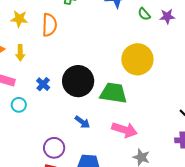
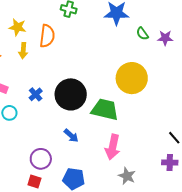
yellow arrow: (20, 53) -> (23, 51), moved
pink arrow: (125, 130) -> (113, 147), turned 80

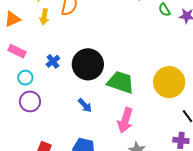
yellow circle: (132, 78) -> (169, 82), moved
purple circle: (41, 159) -> (30, 101), moved

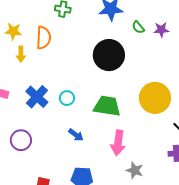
blue cross: (53, 61) -> (37, 97), size x1.6
black circle: (88, 64) -> (109, 55), moved
cyan circle: (25, 78) -> (67, 98), moved

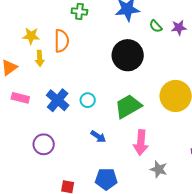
green trapezoid: (107, 106) -> (128, 106), turned -36

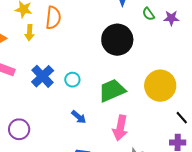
purple circle: (44, 144) -> (19, 129), moved

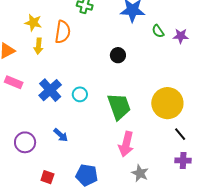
black circle: (117, 40) -> (118, 55), moved, size x0.5
green trapezoid: (112, 90) -> (119, 106), turned 92
blue arrow: (79, 117) -> (61, 135), moved
black line: (182, 118) -> (180, 134), moved

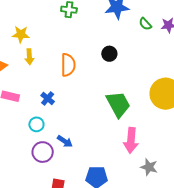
orange semicircle: (63, 32) -> (68, 65), moved
blue cross: (50, 90) -> (48, 98), size x0.6
cyan circle: (80, 94) -> (36, 124), moved
purple circle: (25, 142) -> (43, 152), moved

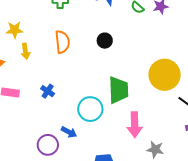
orange semicircle: (68, 65) -> (62, 42), moved
green trapezoid: (118, 104) -> (118, 90), turned 32
cyan circle: (36, 124) -> (90, 109), moved, size x1.6

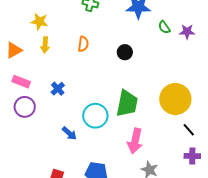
orange semicircle: (62, 42) -> (83, 44), size x0.7
purple circle: (48, 145) -> (25, 107), moved

